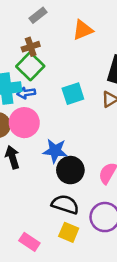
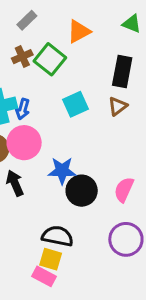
green square: (30, 66) -> (50, 59), moved
blue arrow: (26, 93) -> (23, 109), turned -60
black semicircle: (65, 204) -> (58, 236), moved
yellow square: (69, 232) -> (51, 259), moved

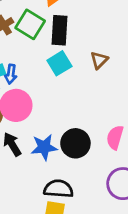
black rectangle: (122, 71) -> (59, 30), moved
blue star: (62, 171) -> (44, 147), moved

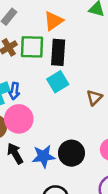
green square: (30, 24) -> (32, 47), turned -30
brown triangle: (99, 60) -> (94, 98), moved

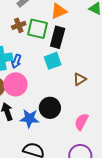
black circle: (71, 153) -> (50, 108), moved

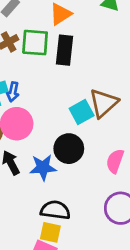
cyan square: (53, 61) -> (82, 112), moved
brown triangle: (80, 79) -> (104, 103), size x1.6

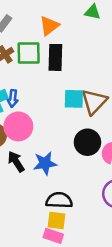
cyan square: (82, 112) -> (74, 99), moved, turned 35
black circle: (69, 149) -> (87, 142), moved

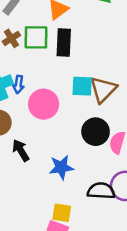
pink circle: (18, 126) -> (44, 104), moved
blue star: (45, 163) -> (61, 167), moved
black semicircle: (59, 200) -> (101, 191), moved

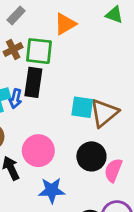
black rectangle: (64, 43) -> (33, 82), moved
pink circle: (44, 104) -> (38, 151), moved

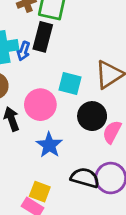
cyan square: (82, 107) -> (70, 84), moved
blue star: (52, 190) -> (49, 145), turned 30

